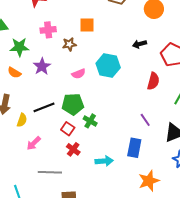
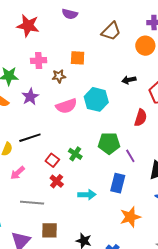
pink semicircle: (79, 74) -> (66, 106), size x1.5
green pentagon: (73, 104) -> (109, 143), moved

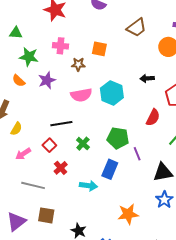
black line: (30, 138) -> (61, 124), moved
red square: (52, 160) -> (49, 145), moved
blue rectangle: (118, 183) -> (110, 169), moved

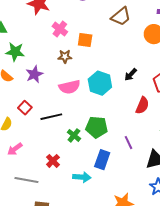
pink cross: (61, 46) -> (60, 29), moved, turned 35
black arrow: (147, 78) -> (131, 74), moved, turned -40
green pentagon: (118, 138) -> (97, 127), moved
red square: (49, 145) -> (25, 108), moved

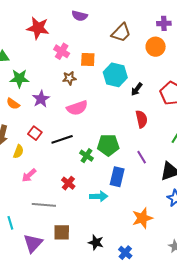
cyan hexagon: (100, 83) -> (115, 75), moved
red semicircle: (142, 105) -> (142, 119), moved, turned -30

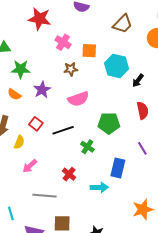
green pentagon: (108, 145) -> (109, 123), moved

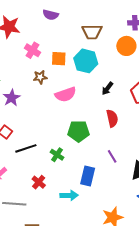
brown trapezoid: (123, 24) -> (92, 32), turned 45
cyan hexagon: (117, 66) -> (86, 61), moved
pink semicircle: (78, 99) -> (66, 94), moved
black line: (63, 130) -> (26, 148), moved

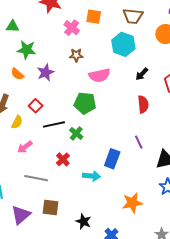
orange square: (59, 59) -> (94, 17), moved
green pentagon: (78, 131) -> (85, 103), moved
green cross: (57, 155) -> (76, 133), moved

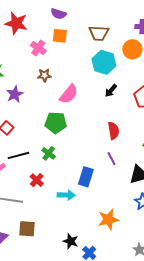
cyan hexagon: (123, 44) -> (104, 62), moved
pink semicircle: (100, 75) -> (69, 94), turned -35
red semicircle: (143, 104) -> (113, 131), moved
black line: (54, 124) -> (19, 155), moved
black star: (83, 221) -> (71, 241), moved

